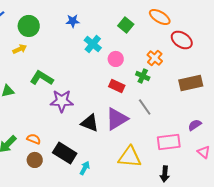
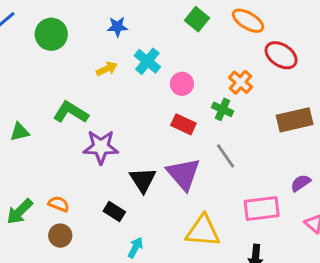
green square: (126, 25) -> (197, 19), moved
yellow arrow: (20, 49) -> (107, 69), moved
purple triangle: (117, 119) -> (183, 174), turned -40
black triangle: (90, 123) -> (143, 180), turned 36
black rectangle: (65, 153) -> (114, 212), moved, size x0.6

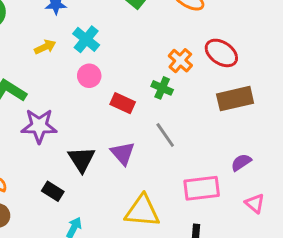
red ellipse: (281, 55) -> (221, 53), moved
pink circle: (182, 84) -> (89, 76), moved
purple triangle: (183, 174) -> (123, 153), size x0.7

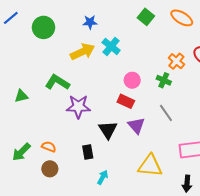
yellow arrow: (45, 47) -> (83, 52), size x1.6
pink circle: (89, 76) -> (132, 80), moved
red rectangle: (123, 103) -> (126, 101), moved
black rectangle: (53, 191) -> (88, 152), turned 48

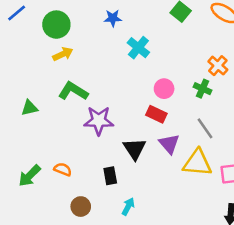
yellow arrow: (83, 52) -> (63, 54), moved, size x0.7
yellow triangle: (150, 166) -> (197, 163), moved
brown circle: (50, 169) -> (81, 207), moved

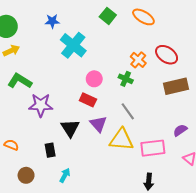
cyan cross: (138, 48) -> (73, 45), size x1.4

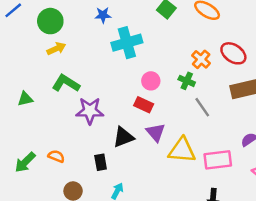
cyan cross: (73, 45) -> (127, 43), turned 35
gray line: (128, 111) -> (202, 107), moved
black triangle: (70, 128) -> (123, 137), turned 42

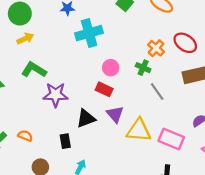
pink rectangle: (218, 160) -> (171, 139), turned 30

